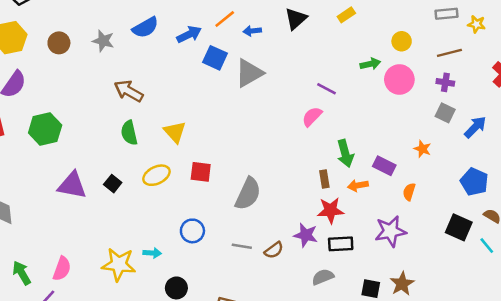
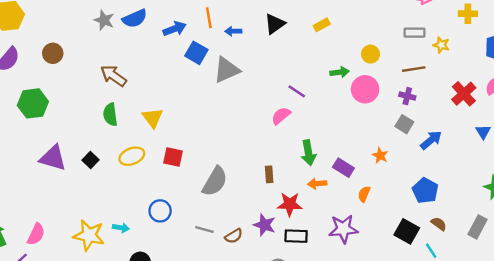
orange line: (225, 19) -> (209, 18), turned -66
gray star: (103, 41) -> (104, 20), moved
brown circle: (59, 43) -> (53, 53), moved
brown rectangle: (324, 179) -> (269, 174), moved

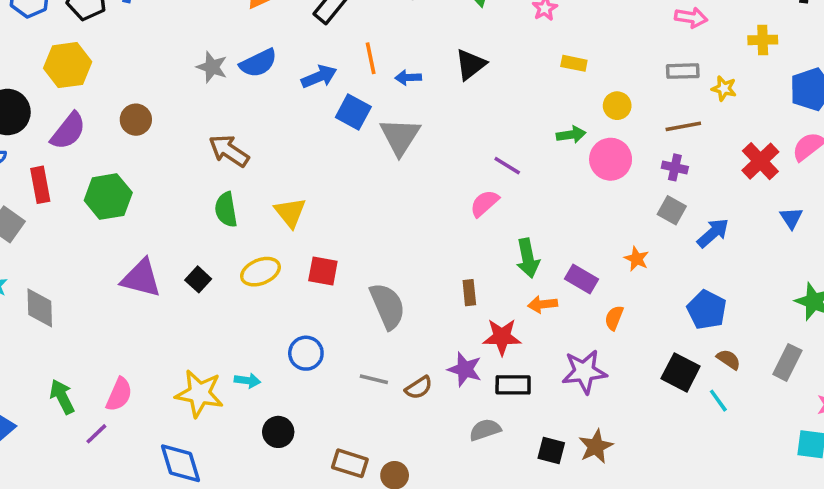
yellow rectangle: (322, 25) -> (574, 63), moved, turned 42
gray triangle: (227, 70) -> (400, 136), turned -32
gray semicircle: (215, 181) -> (387, 306), turned -52

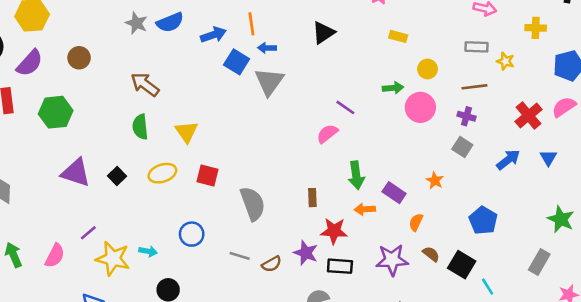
blue arrow: (408, 78) -> (267, 48), moved
blue arrow: (713, 233) -> (508, 160), moved
brown semicircle: (729, 359) -> (431, 254), moved
purple line: (96, 434) -> (88, 233), moved

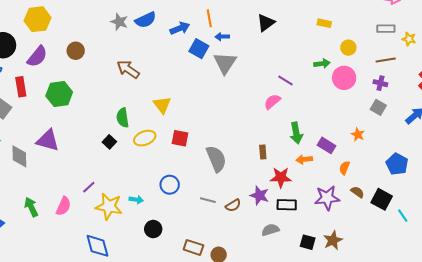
green semicircle: (140, 127) -> (123, 118), moved
purple triangle: (76, 173) -> (48, 140), moved

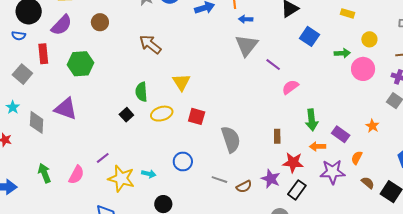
blue square: (199, 49) -> (310, 36), moved
purple line: (286, 80) -> (273, 65), moved
purple star: (327, 198) -> (332, 172), moved
black rectangle: (287, 205) -> (297, 190), turned -60

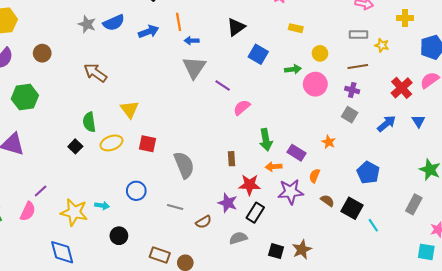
purple line: (103, 158) -> (41, 191), moved
brown semicircle: (244, 187) -> (204, 222), moved

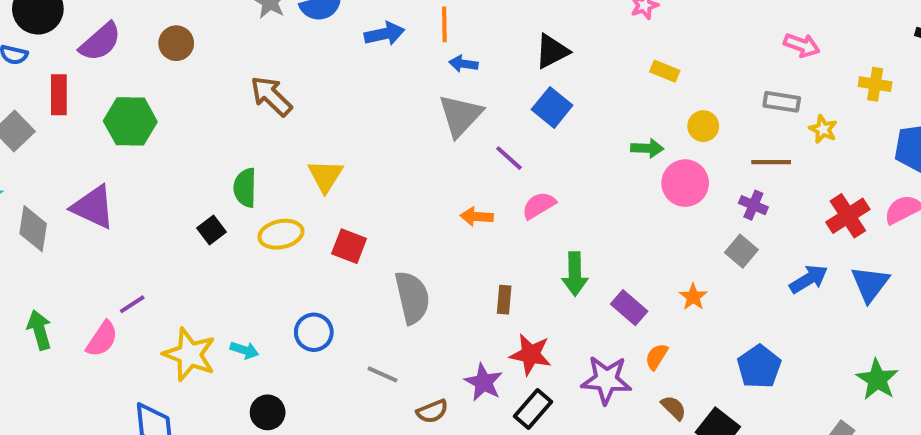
blue square: (258, 54) -> (552, 107), moved
blue triangle: (419, 121) -> (870, 284), size x1.5
orange arrow: (274, 167) -> (477, 217), moved

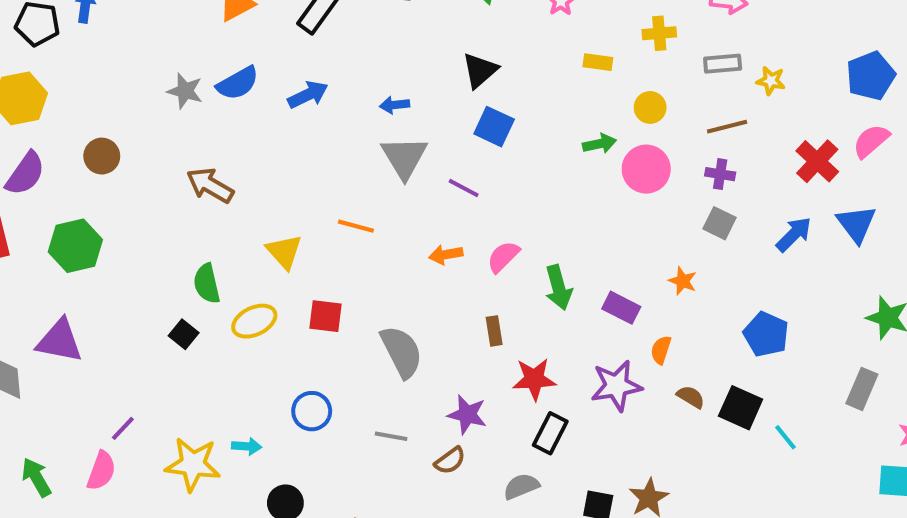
orange line: (444, 24) -> (356, 226), moved, turned -60
yellow cross: (875, 84) -> (659, 33), moved
pink semicircle: (539, 205) -> (503, 257), moved
purple star: (484, 382) -> (467, 415), moved

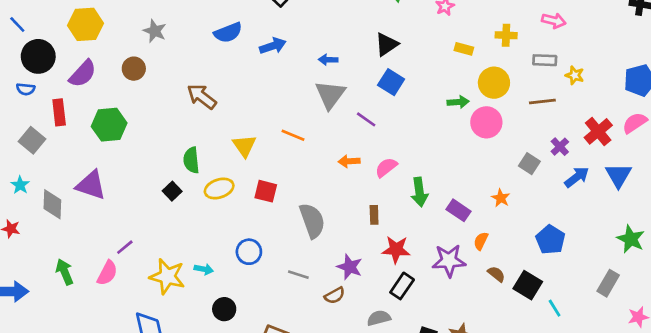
gray star: (185, 91) -> (155, 31), moved
yellow circle: (650, 107) -> (494, 83), size x1.5
purple cross: (720, 174) -> (560, 147), moved, turned 30

